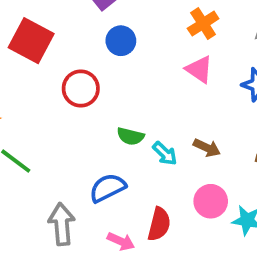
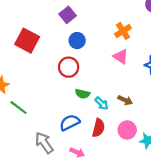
red circle: (81, 88) -> (69, 67), moved
gray arrow: (62, 224) -> (44, 143), turned -30
red semicircle: (159, 224) -> (98, 128), moved

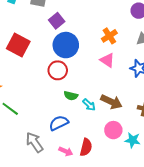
blue circle: (77, 41) -> (66, 45), size x1.6
brown arrow: (125, 100) -> (111, 102), size x1.5
red semicircle: (98, 128) -> (86, 147), moved

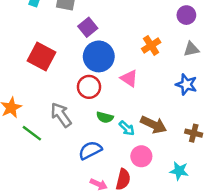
pink triangle: (107, 60) -> (129, 78), moved
pink circle: (113, 130) -> (141, 156), moved
gray arrow: (34, 142) -> (61, 115), moved

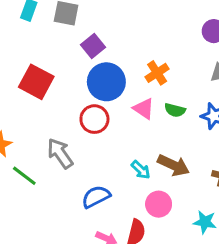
orange cross: (151, 45) -> (157, 73), moved
green semicircle: (105, 117) -> (175, 110), moved

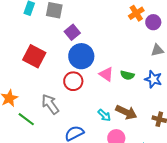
orange cross: (157, 73) -> (136, 13), moved

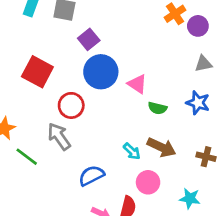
pink triangle: (106, 74) -> (137, 84), moved
green semicircle: (127, 75) -> (157, 108), moved
red circle: (73, 81) -> (71, 105), moved

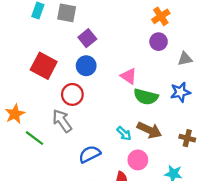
purple circle: (198, 26) -> (159, 42), moved
blue circle: (101, 72) -> (86, 66), moved, size x0.7
blue star: (198, 103) -> (180, 92), turned -30
green semicircle: (157, 108) -> (146, 97), size x1.5

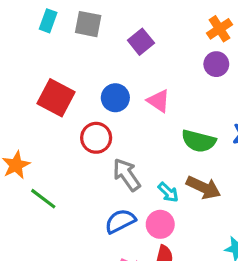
purple square: (87, 38) -> (141, 42), moved
pink triangle: (129, 76) -> (159, 101), moved
gray arrow: (62, 121) -> (127, 175), moved
pink circle: (138, 160) -> (160, 224), moved

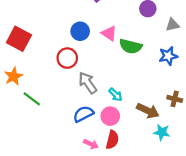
red square: (56, 98) -> (19, 39), moved
green semicircle: (199, 141) -> (131, 46), moved
brown arrow: (203, 187) -> (148, 111), moved

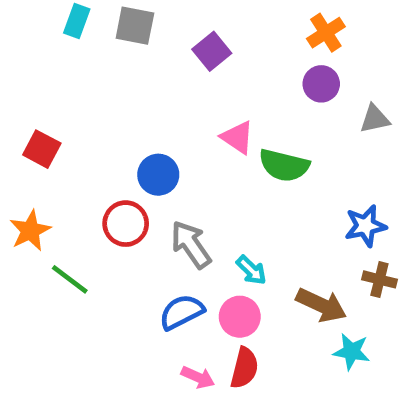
blue circle: (80, 31) -> (158, 175), moved
red square: (19, 39) -> (42, 149), size x0.7
blue star: (168, 56) -> (365, 226), moved
red circle: (67, 58) -> (126, 224), moved

